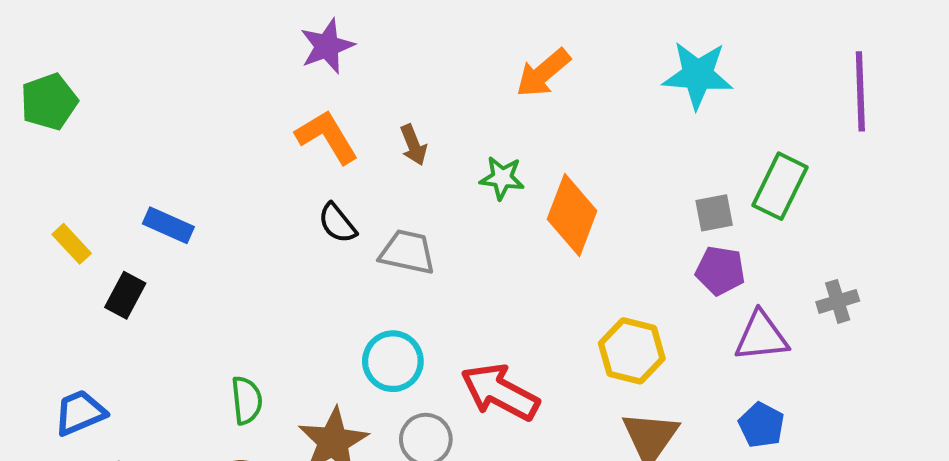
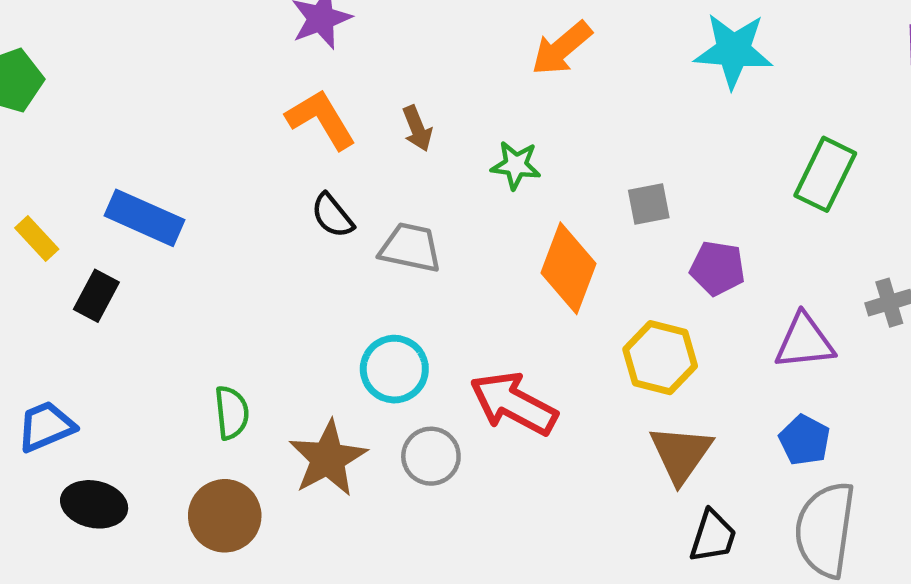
gray square: (714, 213) -> (649, 204), moved
orange diamond: (572, 215) -> (568, 268), moved
blue rectangle: (168, 225) -> (145, 218), size x1.4
purple pentagon: (720, 271) -> (717, 268), moved

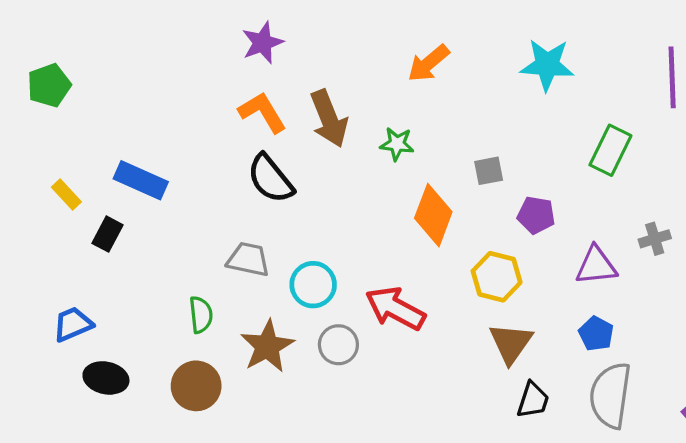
brown arrow: (417, 128) -> (329, 119), size x1.8
black semicircle: (332, 216) -> (270, 179), size x1.6
gray trapezoid: (410, 248) -> (248, 259), moved

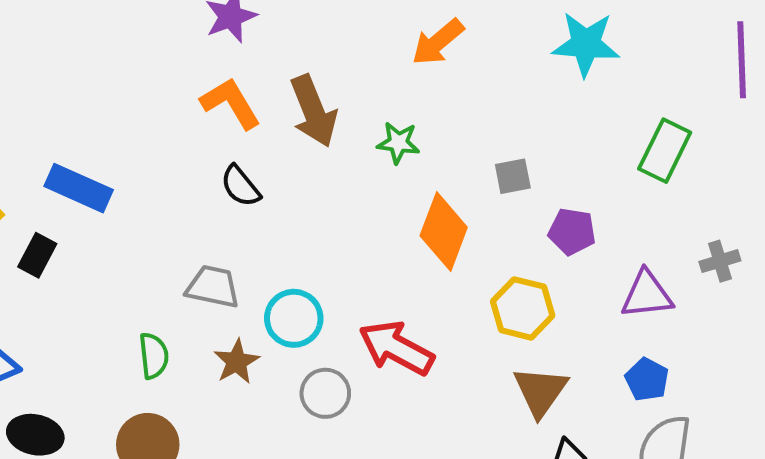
black semicircle: (270, 179) -> (240, 186), size x0.7
brown star: (267, 346) -> (237, 362), moved, size x0.7

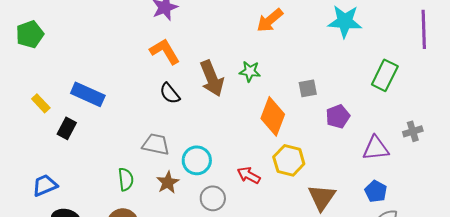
brown arrow: (313, 111) -> (212, 78), moved
purple pentagon: (572, 231) -> (338, 116), turned -30
yellow hexagon: (523, 308) -> (289, 160), moved
red arrow: (396, 348) -> (249, 175), size x0.6

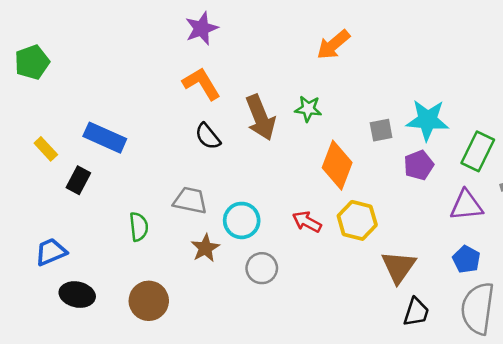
cyan star: (345, 21) -> (427, 120), moved
green rectangle: (385, 75) -> (478, 151), moved
red arrow: (249, 175) -> (307, 222), moved
green semicircle: (126, 179) -> (139, 227), moved

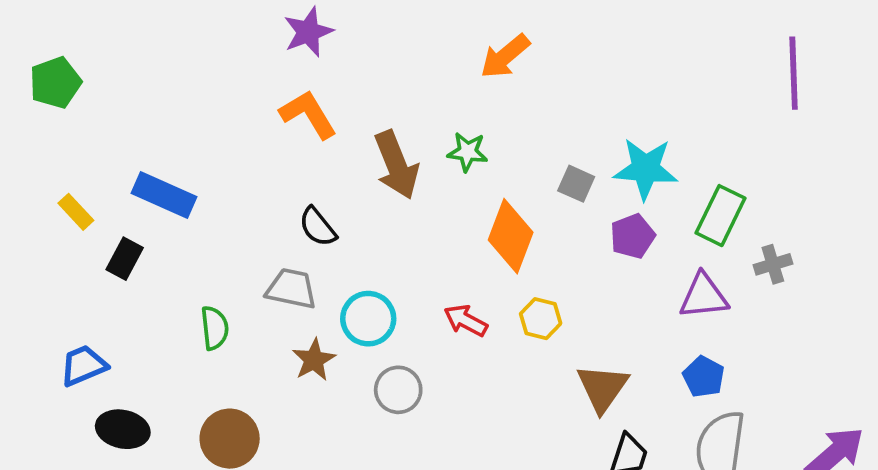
gray square: (381, 130) -> (576, 184), turned 35
black semicircle: (208, 136) -> (318, 227), moved
yellow hexagon: (357, 220) -> (541, 319), size x0.7

